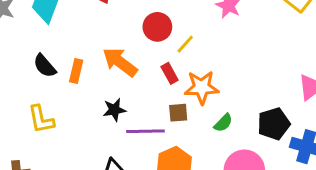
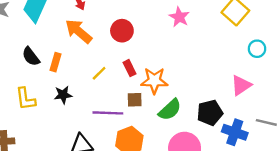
yellow line: (185, 44) -> (99, 73), moved
orange arrow: (120, 62) -> (79, 31), moved
black star: (114, 110) -> (63, 95), moved
green semicircle: (223, 123) -> (170, 110), size x1.5

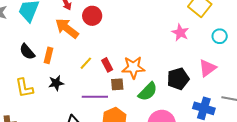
pink star: (179, 17) -> (180, 33), moved
red circle: (122, 31) -> (92, 16), moved
red rectangle: (130, 68) -> (107, 65), moved
black pentagon: (210, 113) -> (178, 79), moved

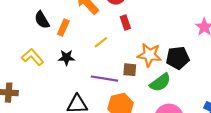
red rectangle: (107, 65) -> (125, 23), moved
black pentagon: (178, 79) -> (178, 58), moved
yellow L-shape: (24, 88) -> (33, 57), turned 140

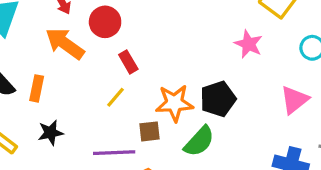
yellow line: (101, 42) -> (115, 97), moved

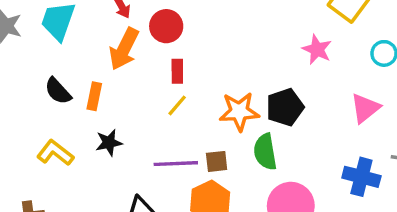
orange arrow: (65, 44) -> (124, 49), turned -99
red rectangle: (128, 62) -> (177, 71), moved, turned 30
brown square: (150, 131) -> (217, 161), moved
green semicircle: (199, 141) -> (265, 152), turned 128

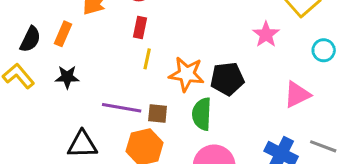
black semicircle: (58, 91) -> (30, 39), moved, turned -124
yellow line: (177, 105) -> (147, 59), moved, turned -40

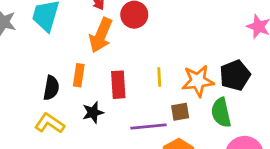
red rectangle: (140, 27) -> (118, 85), moved, size x1.4
brown square: (158, 113) -> (180, 112), moved

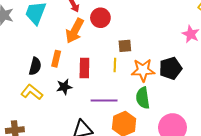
brown square: (180, 112) -> (125, 46), moved
green semicircle: (221, 113) -> (143, 98), moved

